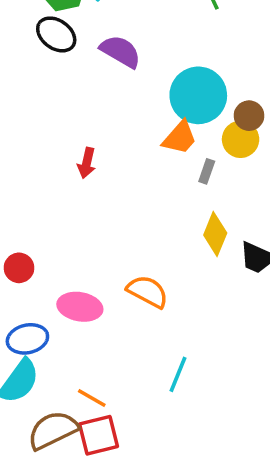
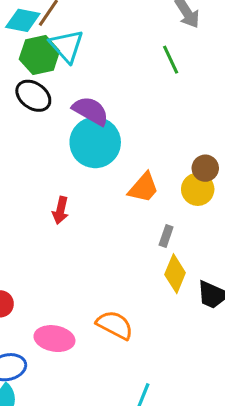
cyan circle: (198, 95) -> (95, 142), moved
gray rectangle: (207, 171) -> (166, 236), moved

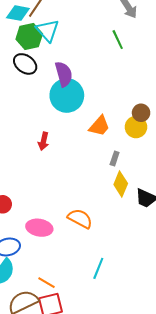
purple semicircle: (91, 111) -> (64, 74), turned 45

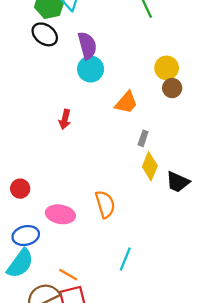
cyan circle: (67, 95) -> (91, 69), size x0.7
yellow circle: (136, 127) -> (167, 68), moved
orange semicircle: (80, 219) -> (105, 204), turned 45

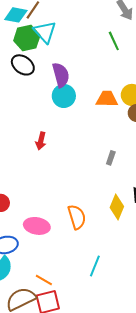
orange trapezoid: (126, 103) -> (107, 99), moved, turned -130
yellow diamond: (150, 166) -> (117, 207), moved

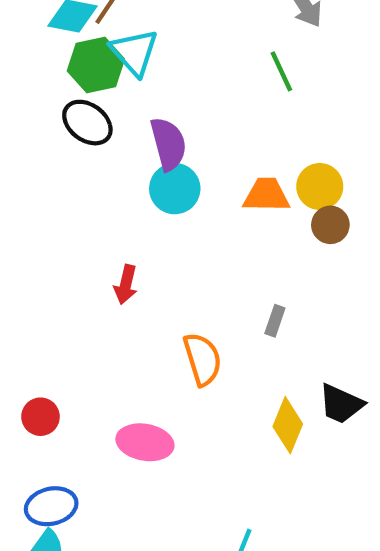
orange semicircle: (77, 217) -> (202, 359), moved
pink ellipse: (37, 226) -> (145, 442), moved

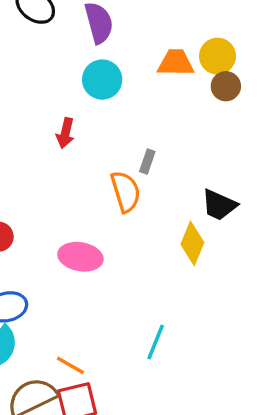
cyan circle: (175, 189) -> (102, 80), moved
gray rectangle: (275, 321) -> (147, 161), moved
black trapezoid: (341, 404) -> (219, 205), moved

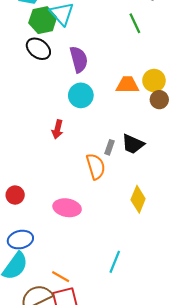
black trapezoid: (219, 205) -> (133, 144), moved

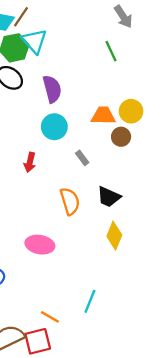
brown circle: (159, 100) -> (121, 137), moved
black trapezoid: (133, 144) -> (109, 197), moved
gray rectangle: (109, 147) -> (82, 158), moved, turned -56
orange line: (61, 277) -> (50, 317), moved

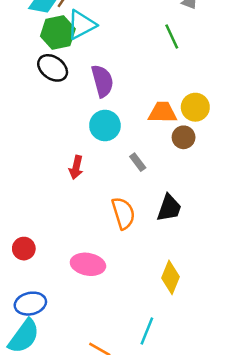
cyan triangle: (34, 41) -> (81, 25), turned 44
black trapezoid: (109, 197) -> (169, 208), turned -95
yellow diamond: (114, 236) -> (170, 277), moved

